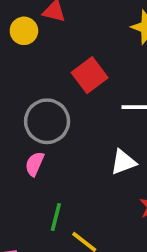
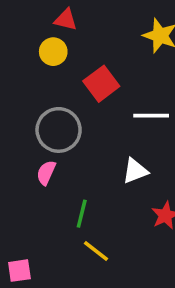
yellow circle: (24, 31) -> (53, 52), moved
green line: (56, 217) -> (82, 214), moved

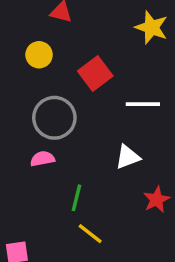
yellow circle: (53, 52) -> (39, 55), moved
pink semicircle: (46, 173) -> (42, 159), turned 55

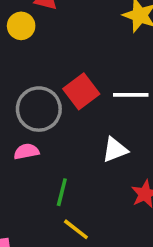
yellow circle: (39, 55) -> (21, 26), moved
red square: (95, 73) -> (81, 91), moved

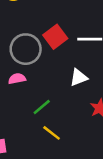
green line: (62, 192) -> (42, 107), turned 36

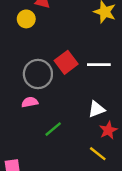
white triangle: (79, 77) -> (97, 109), moved
yellow line: (52, 133) -> (98, 154), moved

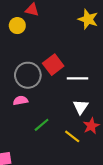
white line: (99, 65) -> (77, 78), moved
white triangle: (97, 109) -> (81, 107), turned -35
yellow line: (98, 154) -> (72, 136), moved

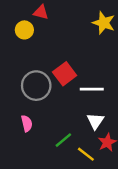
pink semicircle: (20, 101) -> (27, 123), moved, turned 88
green line: (42, 125) -> (63, 140), moved

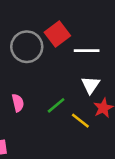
pink semicircle: (27, 123) -> (18, 103), moved

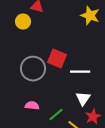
red square: (57, 34) -> (57, 59), turned -30
pink semicircle: (18, 103) -> (32, 106), moved, turned -72

